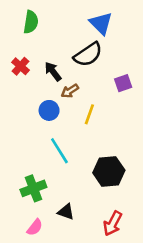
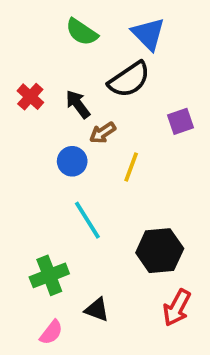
green semicircle: (31, 22) -> (82, 32), moved, turned 115
red arrow: (113, 223) -> (177, 308), moved

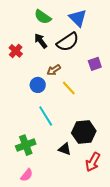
black arrow: (78, 104) -> (41, 41), moved
yellow line: (131, 167) -> (69, 88), turned -63
black triangle: (97, 310) -> (65, 149), moved

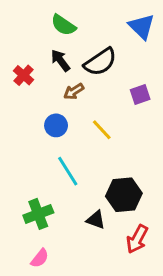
blue triangle: (78, 18) -> (142, 27), moved
brown arrow: (54, 70) -> (74, 91), moved

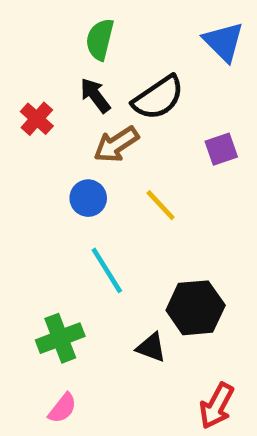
green semicircle: (63, 25) -> (100, 39), turned 70
brown arrow: (74, 91) -> (116, 144), size x1.4
red arrow: (137, 239) -> (217, 406), moved

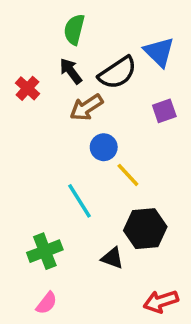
blue triangle: (224, 42) -> (159, 52), moved
blue circle: (88, 198) -> (104, 147), moved
yellow line: (161, 205) -> (128, 175), moved
red arrow: (217, 406) -> (161, 301), turned 44

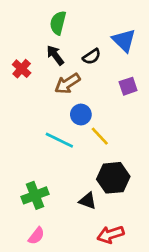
black semicircle: (118, 73) -> (92, 57), size x0.6
cyan line: (79, 201) -> (59, 140), moved, turned -32
red arrow: (161, 301) -> (111, 234), moved

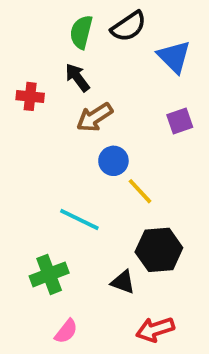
black semicircle: (92, 57) -> (129, 26), moved, size x1.4
red cross: (22, 69) -> (30, 96), turned -36
cyan line: (59, 140) -> (79, 220), moved
pink semicircle: (36, 236) -> (66, 331), moved

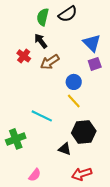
blue triangle: (174, 57) -> (92, 43), moved
red cross: (30, 96) -> (24, 56), moved, turned 32
blue circle: (113, 161) -> (74, 82), moved
green cross: (49, 274) -> (16, 139), moved

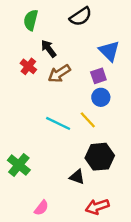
green semicircle: (43, 17) -> (31, 20), moved
purple square: (95, 64) -> (98, 76), moved
blue circle: (74, 82) -> (101, 97), moved
cyan line: (42, 116) -> (58, 123), moved
green cross: (16, 139) -> (19, 165), turned -30

